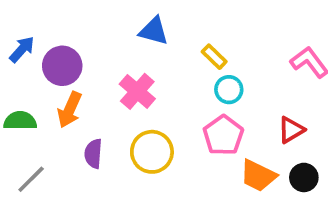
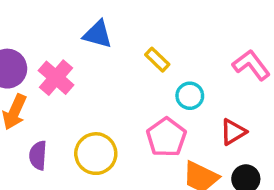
cyan circle: (229, 90) -> (190, 96), moved
pink cross: (137, 91) -> (56, 78), moved

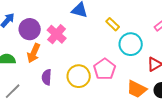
cyan circle: (190, 96) -> (131, 44), size x1.5
pink pentagon: (166, 137) -> (105, 69), moved

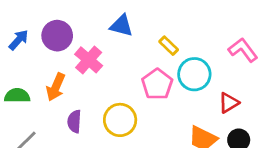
purple circle: (30, 29) -> (57, 36), moved
pink pentagon: (105, 69) -> (157, 84), moved

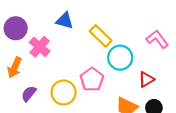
yellow rectangle: (169, 46) -> (101, 36), size x1.5
pink pentagon: (157, 84) -> (92, 79), moved
purple semicircle: (74, 121) -> (29, 94), turned 35

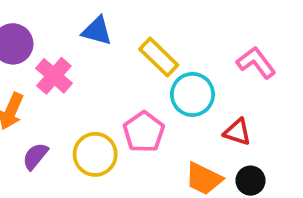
red triangle: (146, 79) -> (237, 132), turned 49

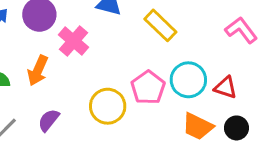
cyan circle: (192, 94) -> (188, 80), moved
purple semicircle: (35, 156) -> (49, 120), moved

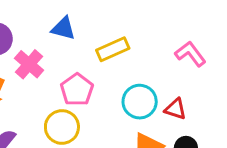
yellow rectangle: (160, 25) -> (113, 49), turned -68
pink pentagon: (148, 88) -> (77, 90), moved

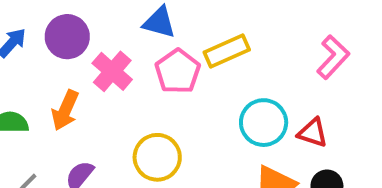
pink L-shape: (190, 54) -> (333, 57), turned 80
pink pentagon: (77, 90) -> (178, 71), moved

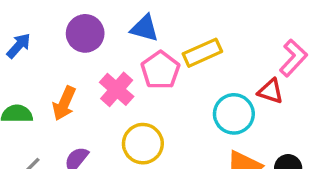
purple circle: (67, 37) -> (85, 33), moved
pink cross: (112, 71) -> (117, 89), moved
red triangle: (313, 133) -> (271, 91), moved

